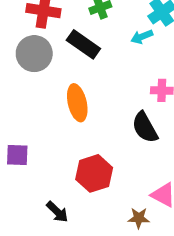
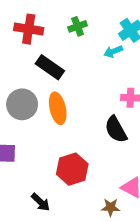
black rectangle: (83, 44) -> (50, 67), moved
gray circle: (34, 54) -> (22, 104), moved

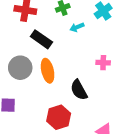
cyan arrow: (113, 52) -> (77, 27), moved
black semicircle: (116, 129) -> (79, 90), moved

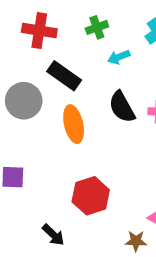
gray circle: (20, 68) -> (24, 101), moved
black semicircle: (79, 90) -> (122, 107), moved

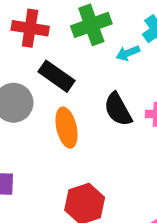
green cross: (97, 27) -> (91, 25), size x1.6
cyan arrow: (119, 57) -> (128, 53), moved

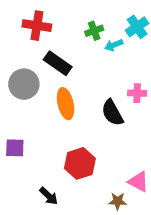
green cross: (91, 25) -> (94, 31), moved, size x0.6
black semicircle: (118, 109) -> (112, 113), moved

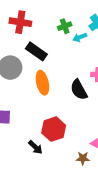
black arrow: (49, 196) -> (35, 147), moved

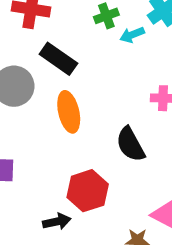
black semicircle: (79, 90) -> (130, 144), moved
black arrow: (35, 147) -> (57, 222), turned -56

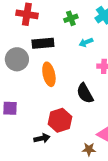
cyan arrow: (132, 35) -> (86, 42), moved
black rectangle: (58, 59) -> (43, 43), turned -40

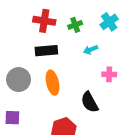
red cross: (27, 14) -> (44, 21), moved
gray circle: (17, 59) -> (19, 80), moved

